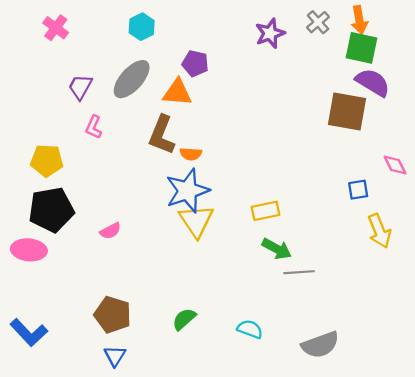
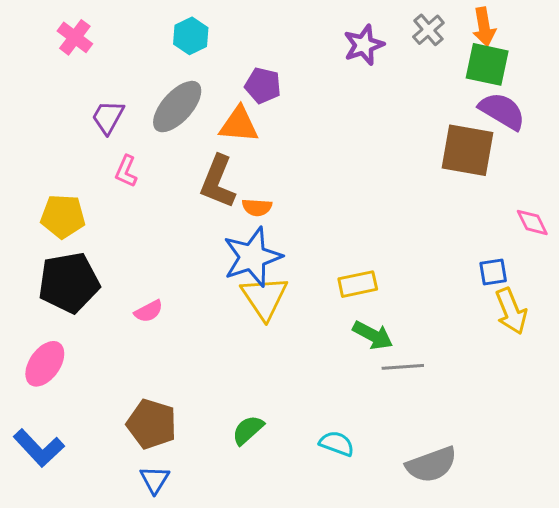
blue square: (358, 190) -> (493, 272), moved
pink ellipse: (29, 250) -> (45, 364), moved, turned -60

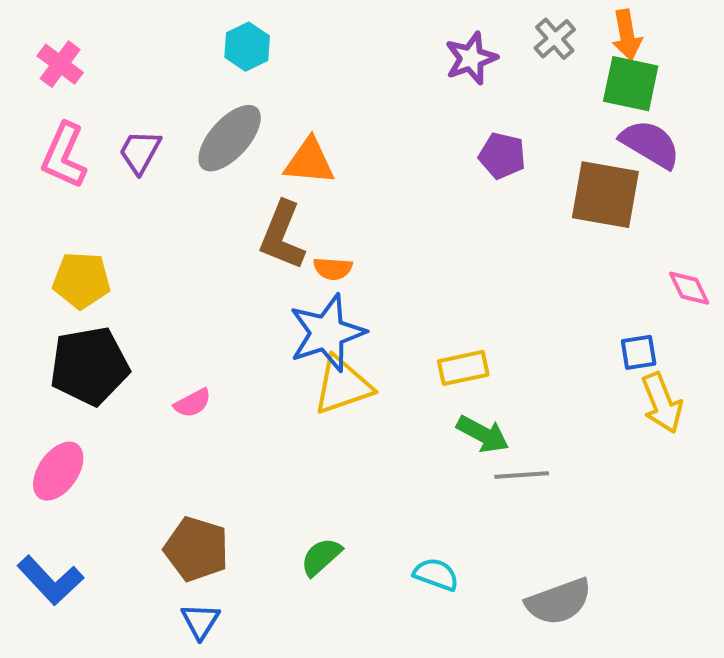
pink cross: (75, 37) -> (60, 64), moved
purple pentagon: (263, 85) -> (502, 156), moved
pink L-shape: (126, 171) -> (64, 156), moved, size x1.6
yellow triangle: (264, 298) -> (343, 385), turned 45

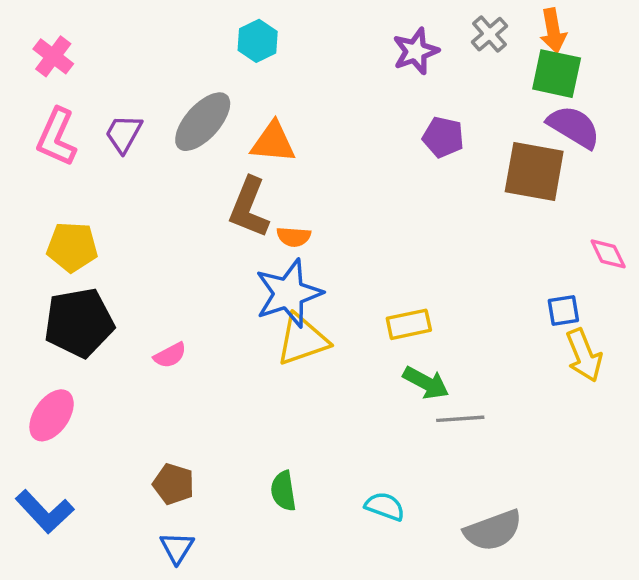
cyan hexagon: (247, 47) -> (258, 41), moved
brown pentagon: (196, 549) -> (173, 484), size x0.7
green semicircle: (321, 557) -> (283, 491), turned -57

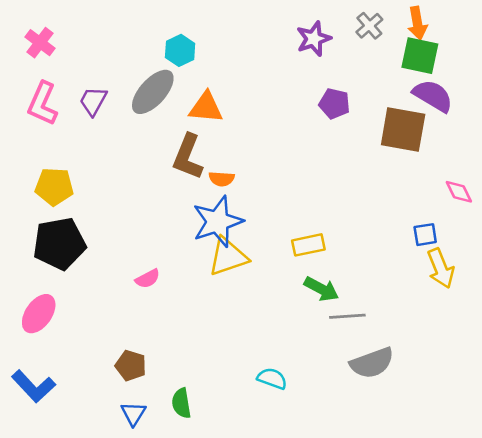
cyan hexagon: (258, 41) -> (180, 50), moved
pink semicircle: (170, 355) -> (148, 279), moved
green semicircle: (283, 491) -> (181, 403), moved
cyan semicircle: (385, 506) -> (272, 378), moved
gray semicircle: (493, 530) -> (372, 363), moved

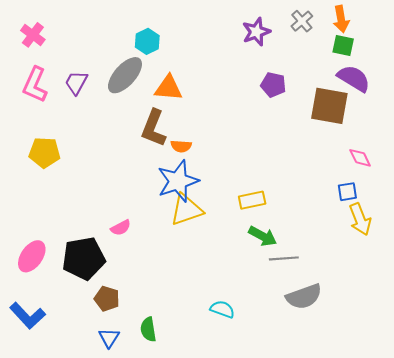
green square: (420, 56) -> (343, 46), size x0.7
pink diamond: (459, 192) -> (360, 158), moved
black pentagon: (59, 244) -> (84, 258), moved

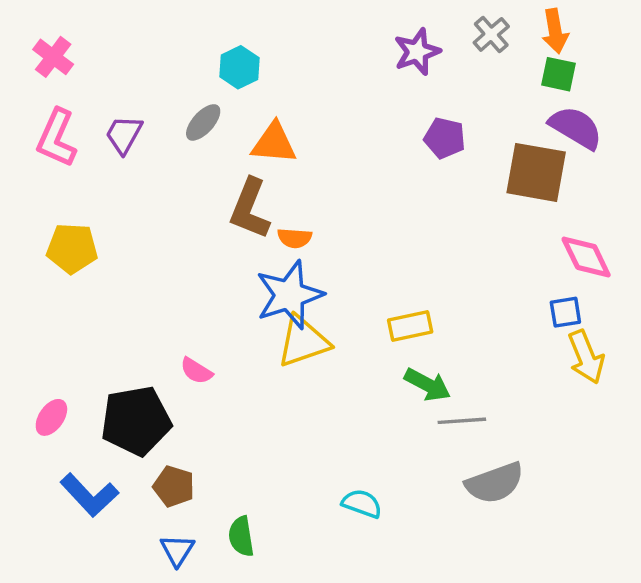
gray ellipse: (125, 75) -> (203, 122), size x0.6
pink diamond: (360, 158) -> (586, 257), size x1.4
pink semicircle: (121, 228) -> (196, 371), turned 60
pink ellipse: (32, 256) -> (51, 417), size x0.7
blue L-shape: (28, 316) -> (89, 495), moved

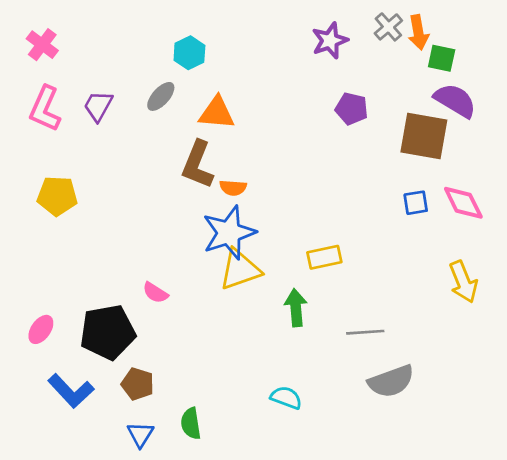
orange arrow: (555, 31) -> (418, 32), moved
blue square: (565, 312) -> (416, 203), moved
green arrow: (427, 385) -> (296, 308), moved, turned -123

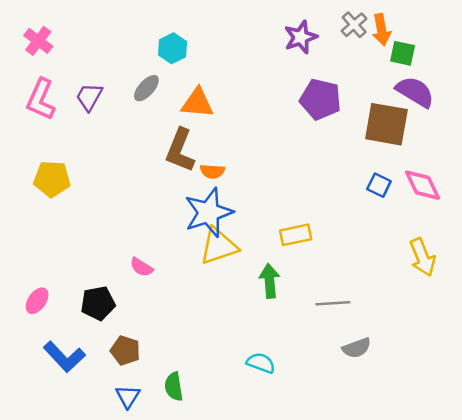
purple pentagon: (352, 109) -> (321, 99), size x1.4
blue square: (416, 203) -> (379, 185), turned 35
black pentagon: (108, 332) -> (98, 303), size x0.7
gray semicircle: (391, 381) -> (357, 348), size x0.7

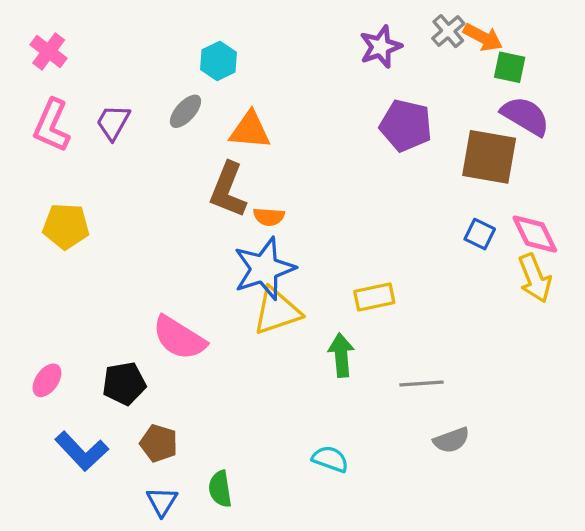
orange arrow: (381, 30) -> (483, 37), turned -52
yellow arrow: (422, 257) -> (535, 278), moved
pink semicircle: (141, 267) -> (179, 338), size x1.8

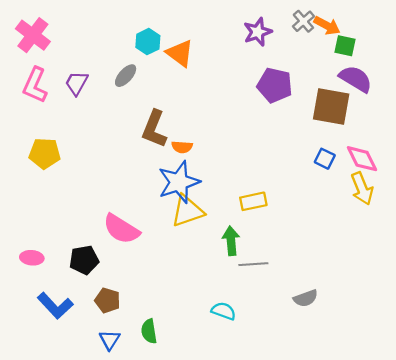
pink cross: (49, 51) -> (33, 35), size x1.4
orange triangle: (250, 130) -> (180, 53), moved, turned 32
pink ellipse: (47, 380) -> (32, 258), turned 60
gray line: (422, 383) -> (253, 264), moved

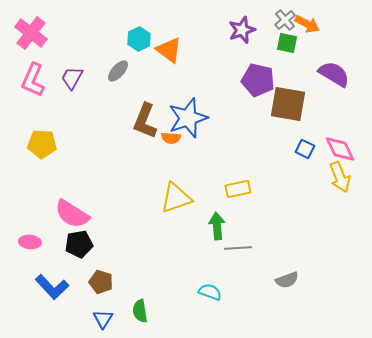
green square: (345, 46) -> (287, 43), moved
brown square: (331, 106) -> (288, 104), moved
blue star: (179, 182) -> (188, 118), moved
pink semicircle: (121, 229) -> (72, 214), moved

